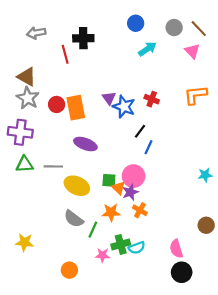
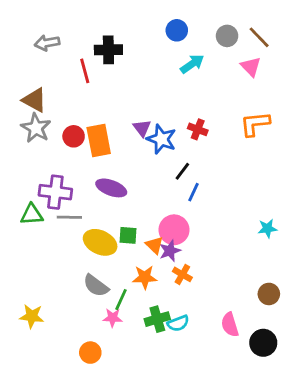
purple cross: (20, 132) -> (55, 192), moved
green square: (109, 180) -> (128, 235), moved
pink star: (103, 255) -> (113, 318), moved
black circle: (182, 272) -> (263, 343), moved

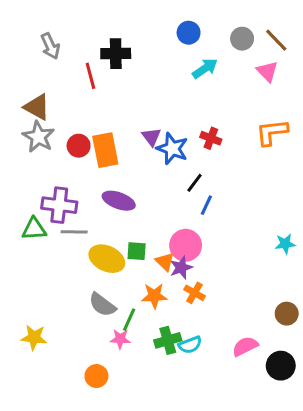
gray arrow: (47, 43) -> (50, 46), turned -105
pink semicircle: (230, 325) -> (245, 346), turned 80

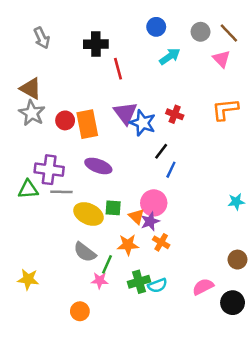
red line: (90, 76) -> (118, 69), moved
purple triangle: (151, 137) -> (125, 113), size x1.5

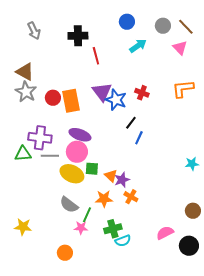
pink circle: (154, 203) -> (77, 152), moved
cyan semicircle: (157, 285) -> (123, 241), moved

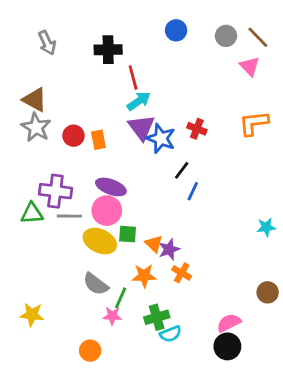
cyan arrow: (138, 46) -> (139, 101), moved
orange rectangle: (71, 101) -> (98, 140), size x0.6
black circle: (189, 246) -> (227, 346), moved

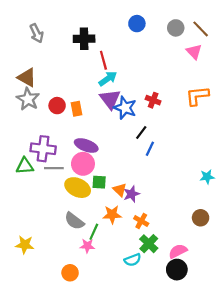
orange cross: (182, 273) -> (141, 221), moved
brown circle: (268, 292) -> (201, 218), moved
green cross: (157, 317) -> (149, 244), moved, turned -30

